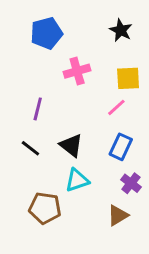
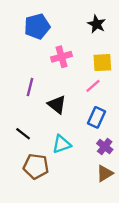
black triangle: (71, 145) -> (57, 105), moved
black line: (30, 148) -> (23, 134), moved
brown triangle: (118, 215) -> (105, 173), moved

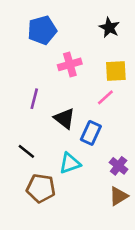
blue rectangle: (97, 117) -> (91, 133), moved

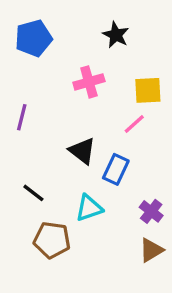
black star: (109, 28) -> (116, 35), moved
blue pentagon: (42, 30) -> (33, 38), moved
purple line: (34, 99) -> (22, 117), moved

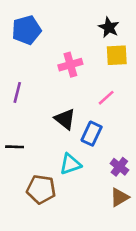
black star: (116, 35) -> (109, 27), moved
yellow square: (148, 90) -> (117, 55), moved
black line: (33, 193) -> (15, 147), moved, turned -36

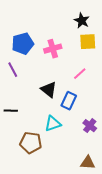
blue pentagon: (27, 30) -> (23, 44), moved
purple line: (17, 92) -> (13, 70), turned -42
brown triangle: (119, 197) -> (88, 163), moved, turned 35

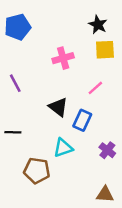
blue pentagon: (23, 44) -> (18, 27), moved

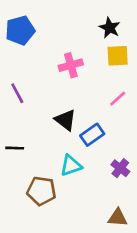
pink line: (95, 88) -> (118, 99), moved
blue rectangle: (82, 120) -> (92, 135), turned 30

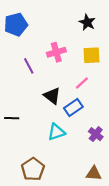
yellow square: (118, 56) -> (91, 55), moved
purple line: (17, 93) -> (29, 66), moved
pink line: (118, 99) -> (82, 83), moved
brown pentagon: (41, 191) -> (33, 169), moved, turned 30

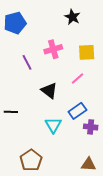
black star: (87, 22) -> (72, 17), moved
blue rectangle: (73, 107) -> (77, 111), moved
cyan triangle: (56, 132) -> (53, 125), turned -42
purple cross: (96, 134) -> (91, 127), turned -32

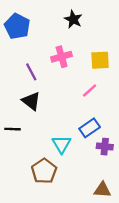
black star: (72, 17) -> (73, 19), moved
blue pentagon: (15, 23) -> (17, 26), turned -30
black triangle: (49, 91) -> (31, 101), moved
brown pentagon: (31, 160) -> (44, 171), moved

